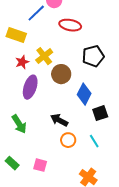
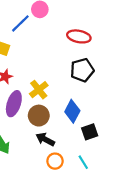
red ellipse: (70, 25) -> (79, 36), moved
yellow cross: (44, 56) -> (39, 90), moved
brown circle: (61, 74) -> (39, 116), moved

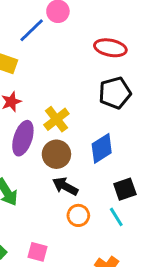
blue diamond: (72, 111) -> (102, 148), turned 30
black square: (90, 132) -> (125, 189), moved

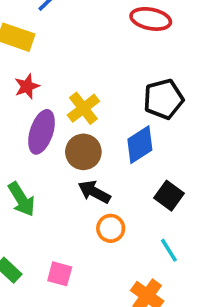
black pentagon: (115, 93) -> (163, 99), moved
black square: (125, 189) -> (169, 196), turned -35
cyan line: (116, 217) -> (169, 250), moved

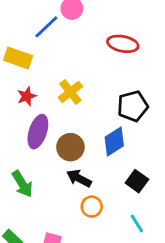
yellow cross: (83, 108) -> (70, 92), moved

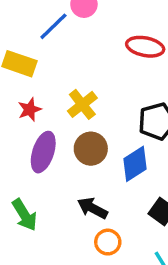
brown circle: (70, 147) -> (91, 149), moved

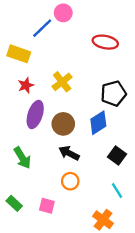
brown circle: (91, 149) -> (63, 124), moved
orange circle: (108, 242) -> (70, 181), moved

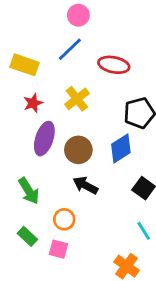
blue line: (42, 28) -> (70, 49), moved
red ellipse: (105, 42) -> (114, 65), moved
orange circle: (70, 181) -> (64, 219), moved
green rectangle: (14, 203) -> (27, 236), moved

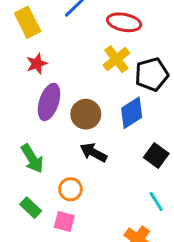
yellow rectangle: (25, 65) -> (28, 22), turned 44
yellow cross: (77, 99) -> (116, 59), moved

